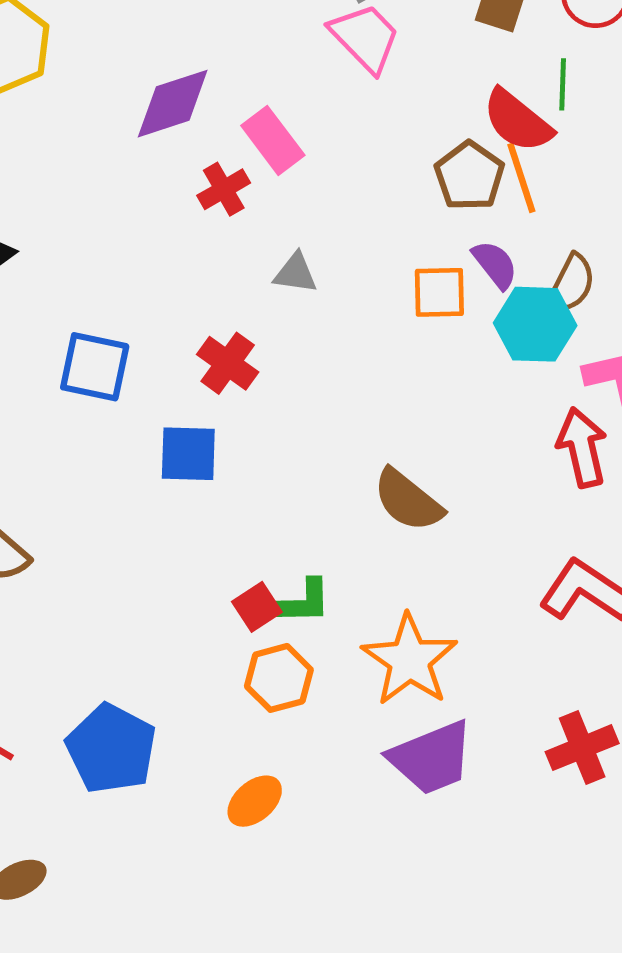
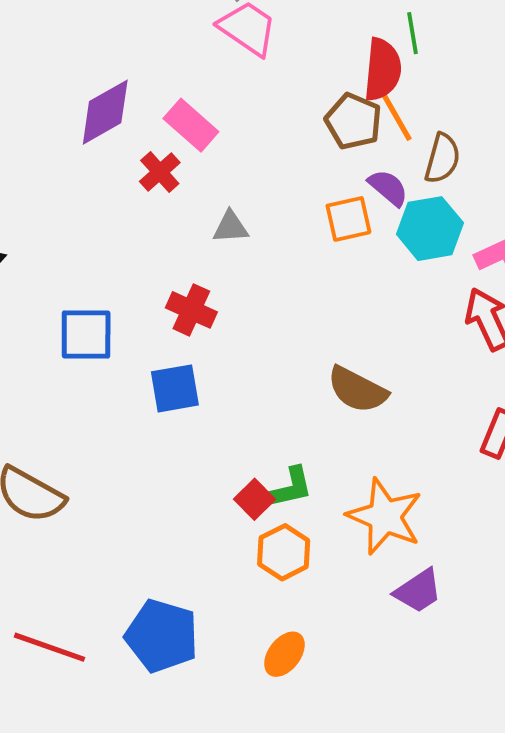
red semicircle: (517, 121) -> (383, 69), turned -112
brown semicircle: (571, 284) -> (442, 158), moved
purple trapezoid: (431, 758) -> (418, 591), size x0.7

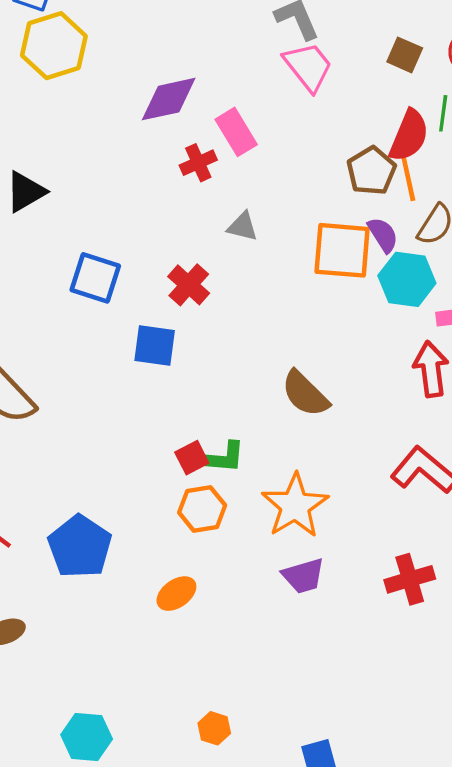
orange square: (348, 219) -> (342, 250), size x1.5

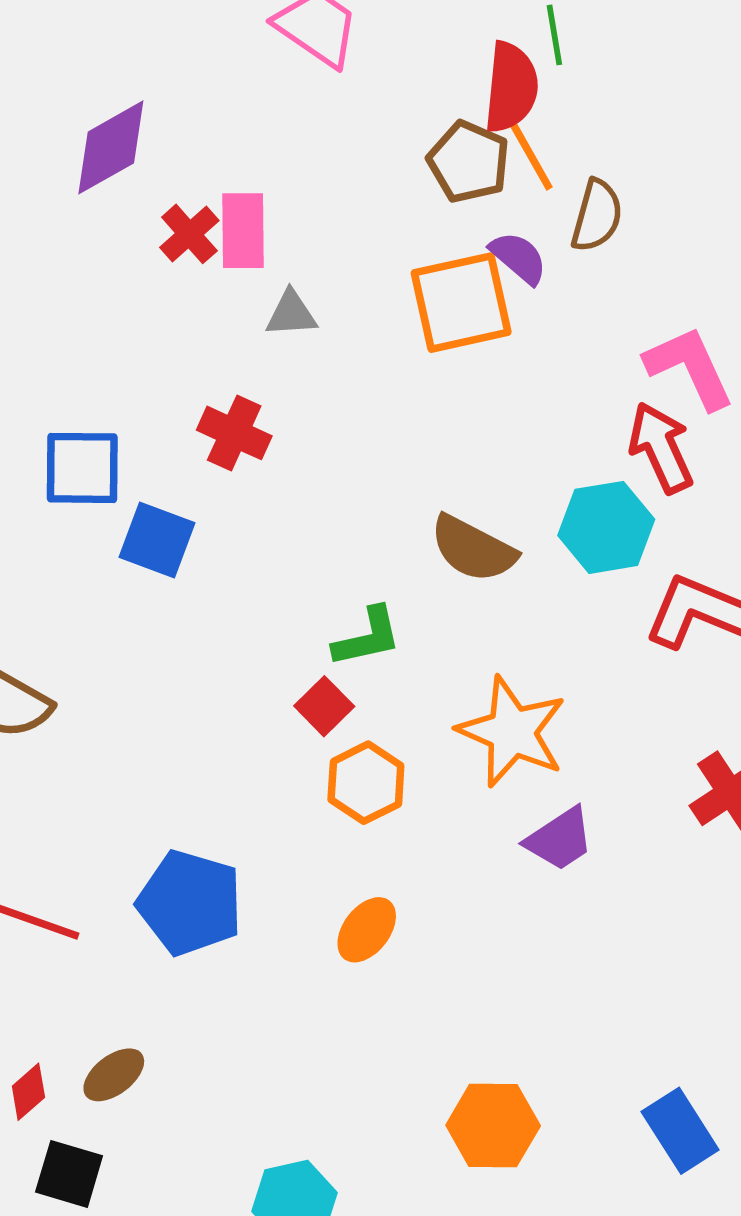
pink rectangle: (236, 132) -> (243, 231), moved, turned 48
cyan hexagon: (407, 279) -> (606, 527), moved
blue square: (155, 345) -> (157, 540), moved, turned 30
green L-shape: (223, 457) -> (367, 637), moved
orange hexagon: (214, 728) -> (493, 1126), size x1.6

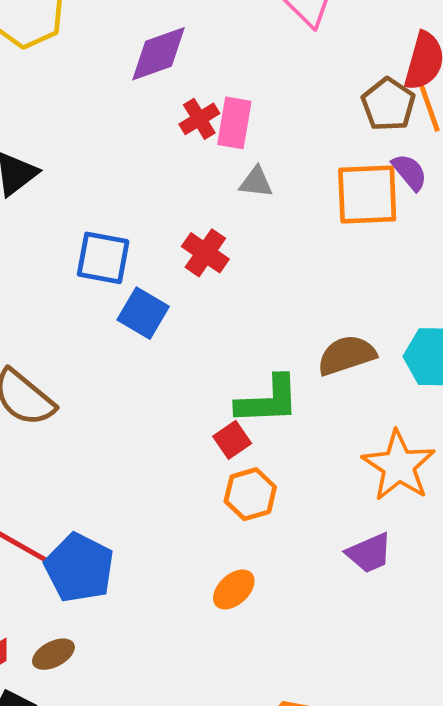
brown semicircle: (473, 549) -> (347, 355), turned 124
green L-shape: (367, 637) -> (268, 400), size x1.4
orange star: (512, 732) -> (399, 466), moved
blue pentagon: (190, 903) -> (79, 568), moved

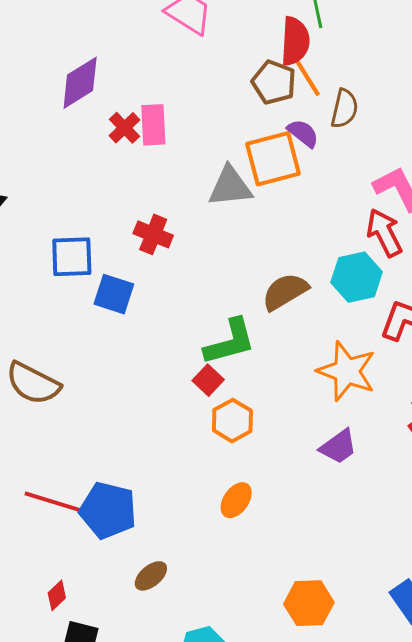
gray triangle: (256, 182) -> (230, 187), moved, size x1.6
brown ellipse: (53, 654) -> (151, 576), moved

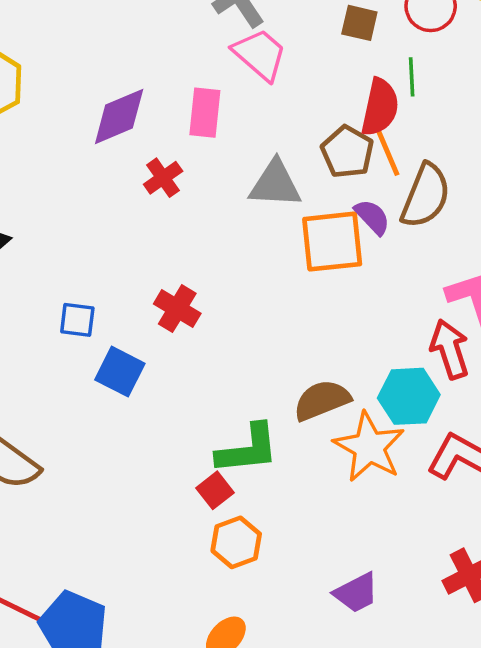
brown semicircle: (344, 109) -> (426, 196), size x1.4
pink rectangle: (153, 125) -> (205, 113), moved
gray triangle: (230, 187) -> (275, 184), moved
blue square: (72, 257) -> (77, 320), size x0.7
orange star: (347, 371) -> (369, 447), moved

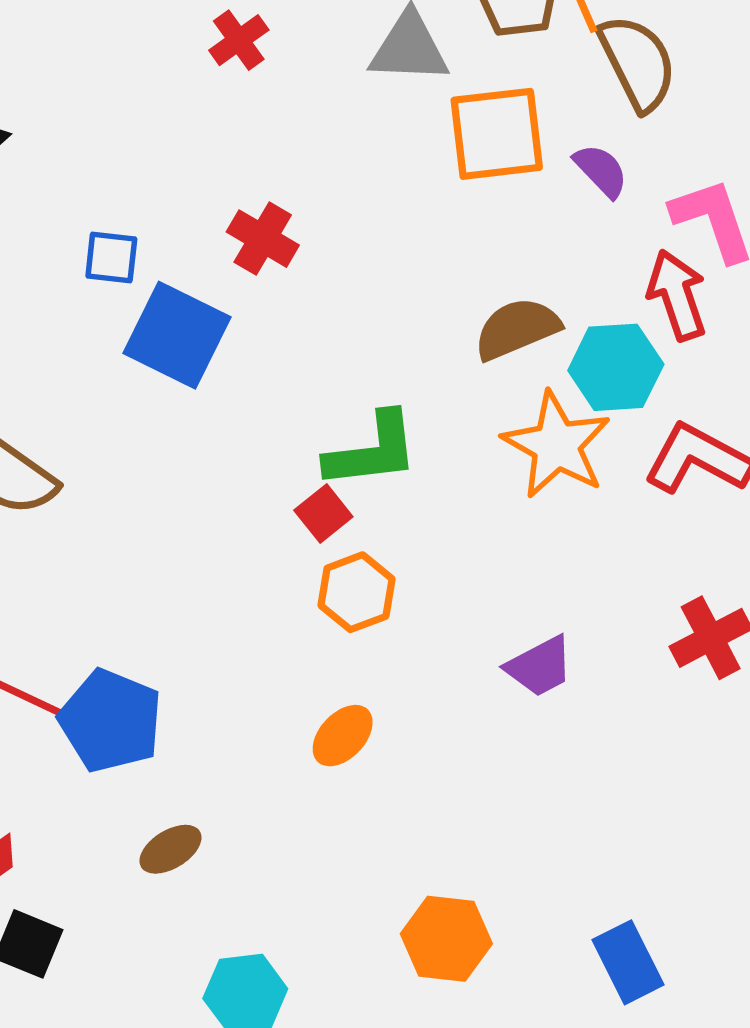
brown semicircle: (426, 196) -> (638, 63), turned -48
purple semicircle: (372, 217) -> (601, 171), moved
blue square: (120, 372) -> (177, 335), size x1.4
brown semicircle: (322, 400) -> (517, 329), moved

